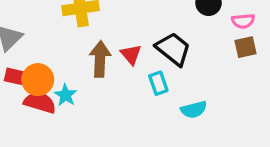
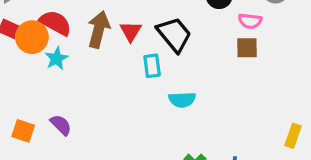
red semicircle: (40, 102) -> (55, 23), moved

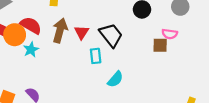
pink semicircle: (250, 21) -> (170, 34), moved
cyan semicircle: (182, 100) -> (115, 79), turned -48

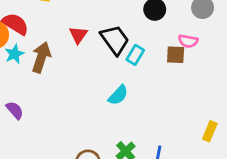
brown arrow: (60, 31) -> (41, 57), moved
cyan rectangle: (96, 56) -> (135, 55), moved, turned 35

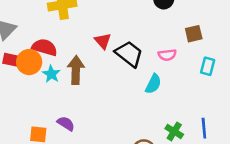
black trapezoid: (115, 40) -> (129, 54), moved
pink semicircle: (188, 41) -> (167, 55), moved
cyan rectangle: (135, 55) -> (208, 66), moved

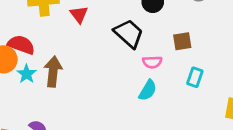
red triangle: (103, 41) -> (79, 14), moved
black trapezoid: (129, 54) -> (129, 34), moved
cyan semicircle: (153, 84) -> (148, 90), moved

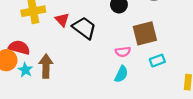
black trapezoid: (129, 34) -> (84, 28), moved
brown square: (182, 41) -> (145, 33), size x1.6
cyan rectangle: (195, 77) -> (157, 61), turned 56

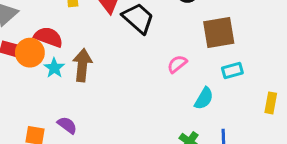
pink semicircle: (123, 52) -> (177, 64), moved, turned 144
cyan semicircle: (121, 74) -> (204, 98), moved

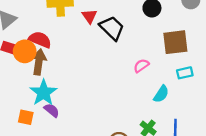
brown arrow: (82, 65) -> (39, 62), moved
cyan star: (54, 68) -> (43, 93), moved, size x1.6

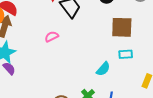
pink semicircle: (141, 66) -> (52, 37), moved

